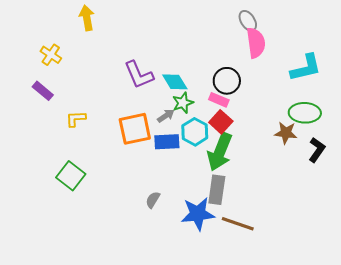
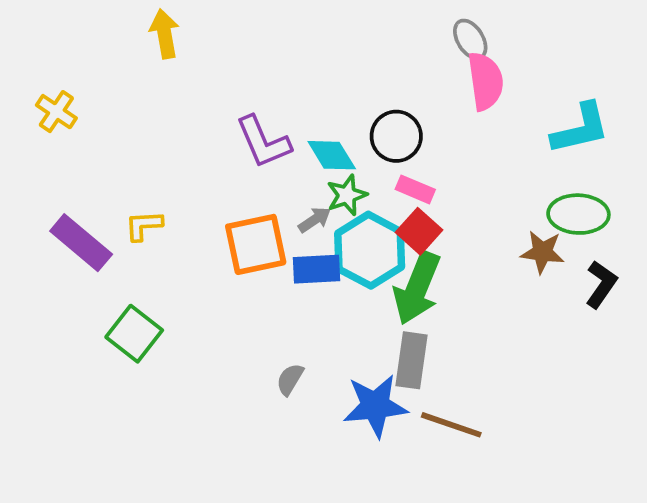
yellow cross: (51, 55) -> (56, 112), moved
black circle: (227, 81) -> (396, 136), moved
purple rectangle: (43, 91) -> (81, 243), moved, size x1.5
cyan hexagon: (195, 132) -> (370, 250), size x1.4

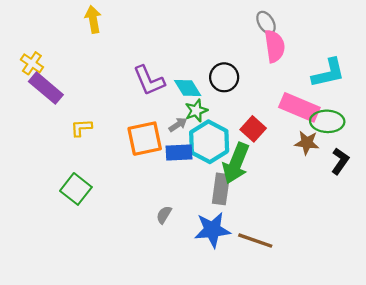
pink rectangle: (415, 189) -> (299, 107), moved, size x1.8
red square: (419, 231) -> (253, 129), moved
purple rectangle: (81, 243) -> (46, 88), moved
gray rectangle: (411, 360) -> (221, 189), moved

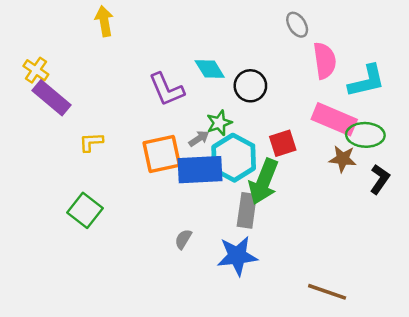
pink semicircle: (275, 46) -> (325, 61), moved
cyan diamond: (188, 88) -> (210, 69), moved
red square: (253, 129) -> (283, 143), turned 30
blue rectangle: (179, 152) -> (200, 170), size x1.5
brown line: (255, 241) -> (327, 292), moved

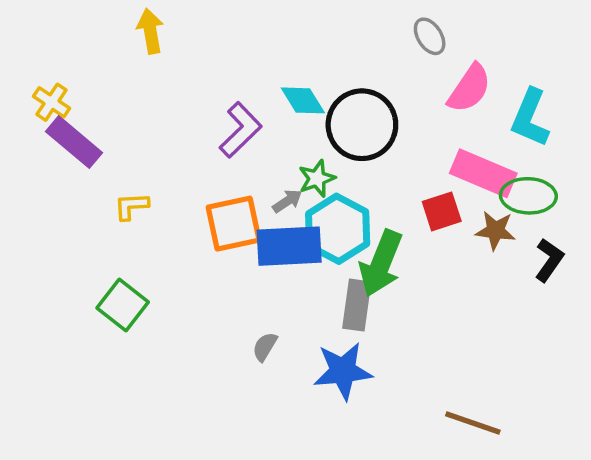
pink semicircle: (325, 61) -> (469, 88), turned 42
cyan L-shape: (367, 81) -> (530, 118), turned 126
black circle: (250, 86) -> (362, 125), size x1.5
purple L-shape: (167, 89) -> (241, 130), turned -111
red square: (283, 143) -> (442, 211), moved

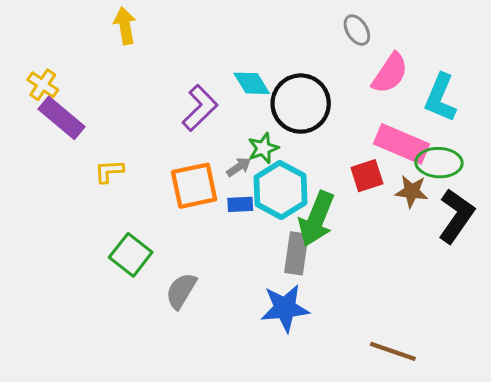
blue rectangle: (289, 246) -> (240, 204), size x0.5
black L-shape: (549, 260) -> (456, 216), size x1.5
green square: (123, 305) -> (131, 255), moved
gray semicircle: (265, 347) -> (181, 291), moved, size x1.5

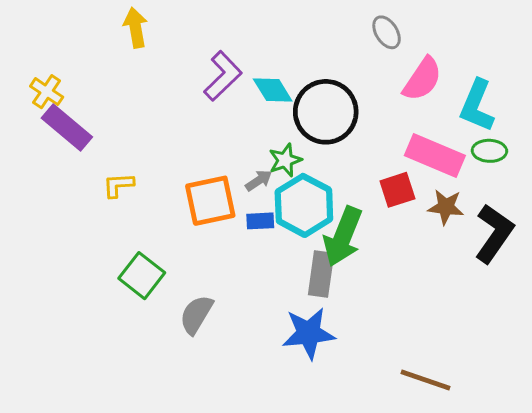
purple L-shape: (200, 108) -> (223, 76), moved
green ellipse: (439, 163) -> (489, 151), moved, size x0.7

